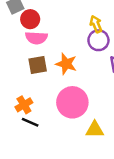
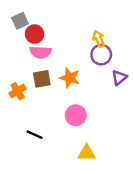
pink circle: (72, 102) -> (76, 115), size x0.7
orange cross: (24, 105) -> (18, 91), moved
yellow triangle: (95, 130) -> (87, 153), moved

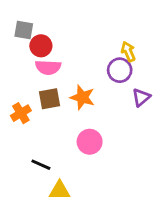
gray square: (20, 21) -> (24, 30), turned 35
yellow arrow: (99, 39) -> (128, 52), moved
yellow triangle: (87, 153) -> (60, 190), moved

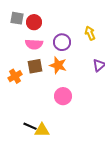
red circle: (41, 46) -> (34, 22), moved
purple circle: (120, 70) -> (62, 42), moved
black line: (41, 165) -> (30, 126), moved

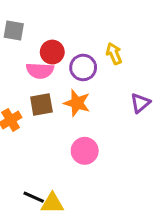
red circle: (34, 22) -> (52, 52), moved
yellow arrow: (90, 33) -> (114, 54), moved

